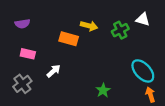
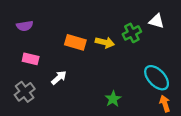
yellow arrow: (89, 26) -> (105, 42), moved

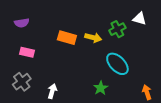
white arrow: (59, 78) -> (52, 91), moved, turned -32
cyan ellipse: (157, 78) -> (117, 64), moved

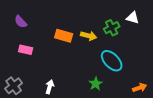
purple semicircle: (22, 23) -> (21, 22), turned 56
gray cross: (22, 82) -> (14, 86), moved
orange arrow: (147, 92) -> (140, 88), turned 88

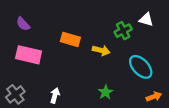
yellow arrow: (89, 36) -> (101, 50), moved
pink rectangle: (26, 50) -> (29, 55), size x1.6
cyan ellipse: (112, 61) -> (141, 67), moved

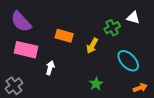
purple semicircle: (23, 24) -> (21, 22), size x1.6
yellow arrow: (101, 50) -> (92, 46), turned 105
white arrow: (55, 95) -> (50, 68), moved

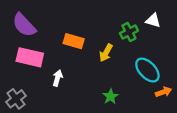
orange arrow: (140, 88) -> (164, 92), moved

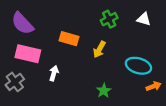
green cross: (129, 32) -> (109, 19), moved
cyan ellipse: (147, 70) -> (138, 66), turned -30
gray cross: (16, 99) -> (15, 82), moved

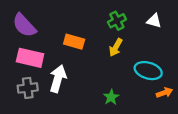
yellow arrow: (99, 49) -> (116, 47), moved
white arrow: (54, 73) -> (58, 79), size x1.6
gray cross: (15, 82) -> (28, 88), moved, turned 30

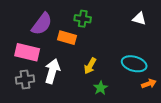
green cross: (117, 21) -> (83, 19), moved, turned 35
purple semicircle: (24, 25) -> (42, 24), moved, turned -100
yellow arrow: (116, 47) -> (90, 66), moved

